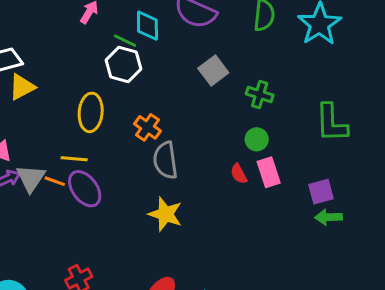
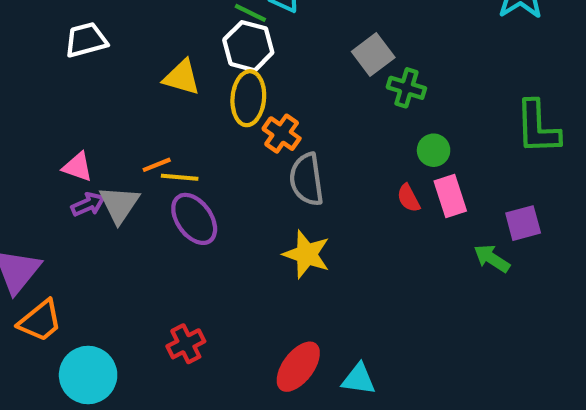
yellow triangle: (22, 87) -> (182, 77), moved, turned 44
green cross: (260, 94) -> (406, 88), moved
yellow ellipse: (91, 112) -> (248, 98), moved
orange line: (55, 181) -> (157, 165), moved, turned -42
green arrow: (328, 217) -> (492, 258), moved, turned 35

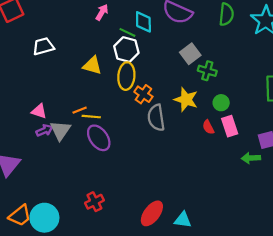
yellow star: (307, 254) -> (186, 100), moved
green arrow: (492, 258) -> (251, 158), turned -36
orange trapezoid: (40, 321) -> (20, 216), moved

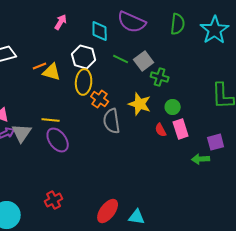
green line: (127, 32) -> (121, 59), moved
orange line: (80, 110) -> (40, 66), moved

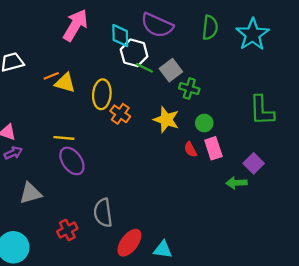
pink arrow: (61, 22) -> (75, 25), size x1.8
white hexagon: (84, 57) -> (134, 53), moved
gray semicircle: (112, 121) -> (103, 213), moved
gray triangle: (22, 133) -> (31, 193), moved, turned 40
purple square: (216, 142) -> (254, 163), turned -30

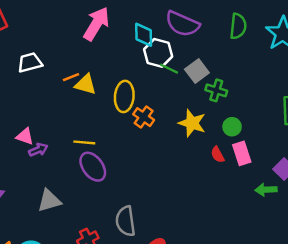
purple arrow: (13, 153) -> (38, 150), moved

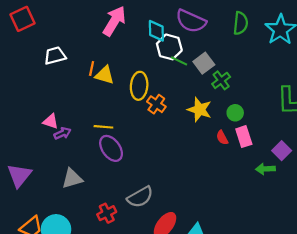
orange line: (71, 77) -> (92, 69), turned -56
green cross: (216, 90) -> (221, 80), turned 36
gray semicircle: (125, 221) -> (140, 197), turned -112

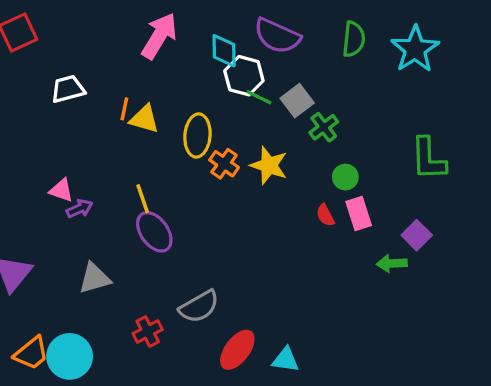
yellow star: (200, 110) -> (269, 165), moved
yellow line: (103, 127) -> (143, 199), turned 66

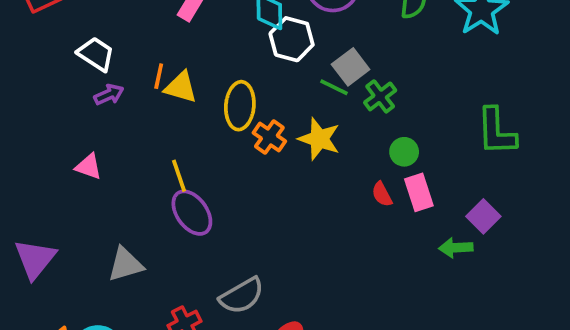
white trapezoid: (68, 89) -> (96, 54), turned 48
green line: (259, 97) -> (334, 87), moved
purple arrow: (80, 209) -> (109, 95), moved

